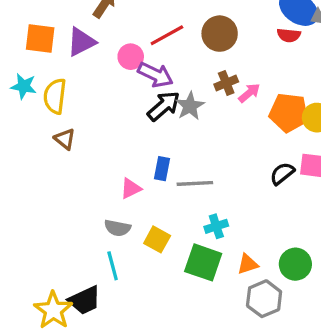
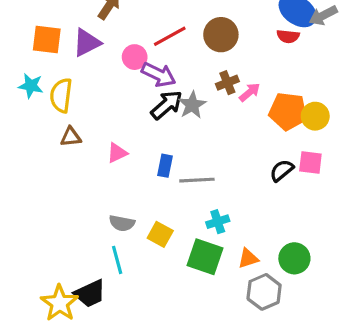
brown triangle: (65, 139) -> (71, 137), turned -45
pink triangle: (131, 188) -> (117, 153), moved

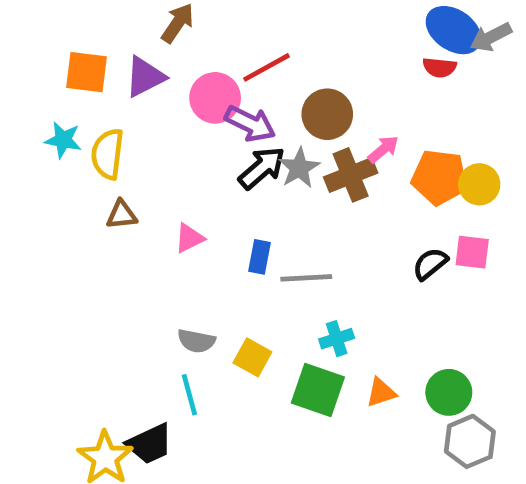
brown circle: (221, 35) -> (327, 114), moved
pink circle: (135, 57) -> (215, 98), size x1.4
brown cross: (227, 83) -> (351, 175), moved, size x1.5
gray hexagon: (264, 292) -> (470, 441), moved

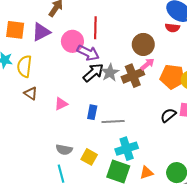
red line: (266, 67) -> (95, 28), turned -60
brown circle: (327, 114) -> (143, 44), moved
brown triangle: (122, 215) -> (31, 93), turned 40
cyan cross: (337, 339) -> (127, 149), size x1.5

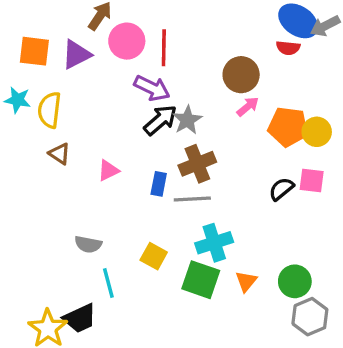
pink circle: (72, 41) -> (127, 41), moved
brown cross: (133, 76) -> (197, 164), moved
gray semicircle: (64, 150) -> (88, 244), moved
orange triangle: (146, 173) -> (246, 281), turned -32

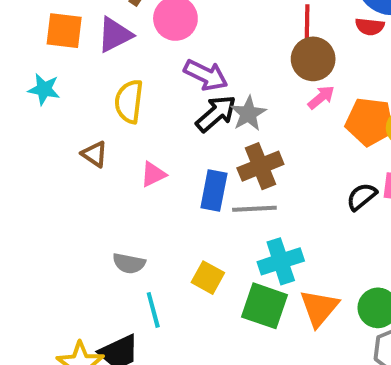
red line: (164, 48) -> (307, 27), moved
yellow semicircle: (49, 110) -> (129, 101), moved
blue rectangle: (159, 184) -> (214, 190), size x1.4
orange triangle: (246, 281) -> (319, 308), size x1.5

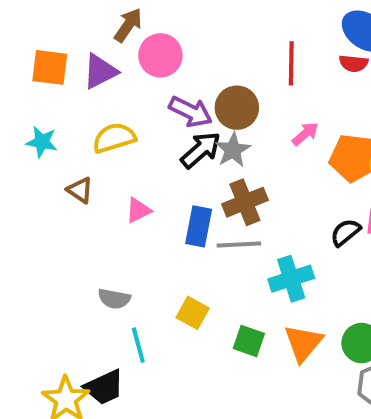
brown circle: (313, 59) -> (237, 108), moved
cyan star: (44, 89) -> (42, 142), moved
yellow semicircle: (129, 101) -> (114, 138), turned 66
cyan cross: (281, 261) -> (291, 279), moved
green square: (265, 306) -> (249, 341), size x0.7

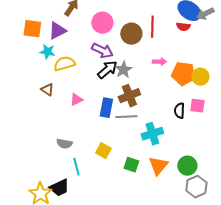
pink circle: (160, 55) -> (102, 23), moved
brown circle: (237, 108) -> (131, 34), moved
pink arrow: (305, 134) -> (159, 62), turned 40
cyan star: (42, 142) -> (47, 52), moved
black semicircle: (345, 232) -> (179, 111), turned -49

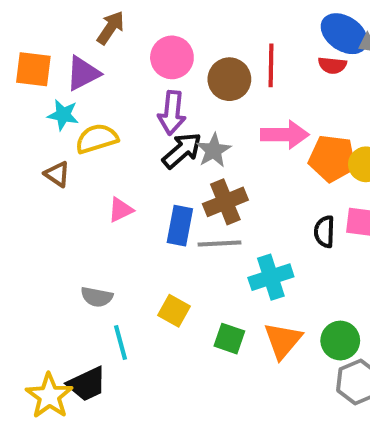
purple arrow: (102, 51) -> (172, 113), turned 70
pink arrow: (159, 62) -> (285, 135), size x1.6
brown triangle: (47, 90) -> (57, 174), moved

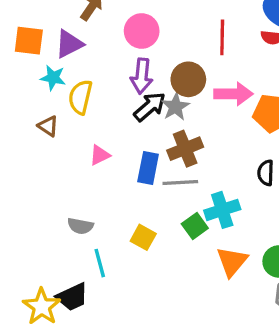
brown circle: (229, 79) -> (188, 79), moved
yellow semicircle: (97, 139) -> (80, 97), turned -60
green square: (229, 339) -> (195, 226), moved, turned 35

